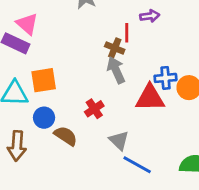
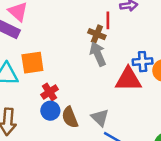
red cross: (94, 109) -> (50, 92), moved
blue circle: (44, 118) -> (50, 111), moved
brown semicircle: (66, 136) -> (70, 117), moved, turned -145

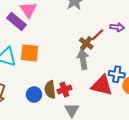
red line: (108, 20) -> (98, 35), turned 32
red cross: (50, 92) -> (64, 90), moved
brown semicircle: (70, 117) -> (50, 90), moved

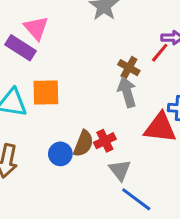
red line: (98, 35) -> (160, 53), moved
brown semicircle: (50, 90) -> (83, 144), turned -144

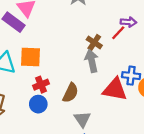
red cross: (105, 141) -> (41, 85), moved
brown semicircle: (83, 144) -> (71, 93), moved

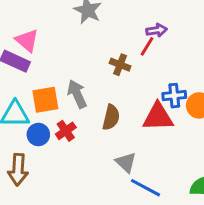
gray arrow: (92, 61) -> (77, 94), moved
brown semicircle: (71, 93) -> (111, 117), moved
blue circle: (38, 104) -> (38, 135), moved

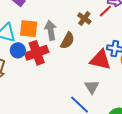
brown semicircle: (111, 117) -> (67, 41), moved
red cross: (66, 131) -> (37, 53), size x1.6
gray triangle: (126, 162) -> (92, 87), moved

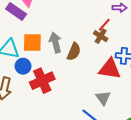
red line: (105, 11) -> (104, 25), moved
brown cross: (84, 18) -> (101, 36), moved
red cross: (37, 53) -> (42, 81), moved

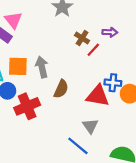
brown cross: (101, 36) -> (82, 38), moved
brown semicircle: (74, 52) -> (61, 89), moved

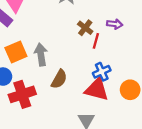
red line: (93, 50) -> (96, 41), turned -32
orange square: (18, 66) -> (16, 52), turned -30
blue cross: (113, 83) -> (102, 72), moved, turned -35

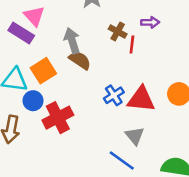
gray arrow: (41, 55) -> (72, 41), moved
blue cross: (102, 72) -> (114, 95), moved
brown semicircle: (59, 79) -> (80, 60), moved, turned -78

